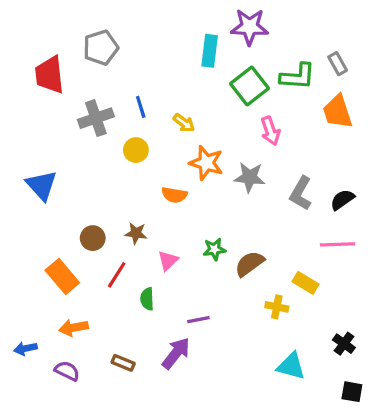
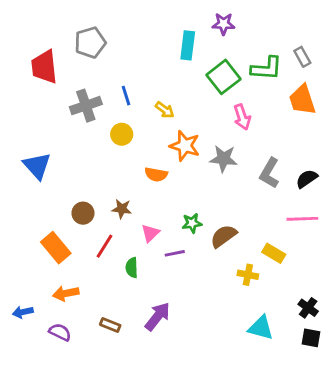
purple star: (250, 27) -> (223, 24), size x0.7
purple line: (198, 320) -> (175, 253), moved
black square: (352, 392) -> (311, 338), moved

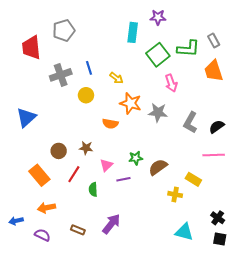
blue triangle: (37, 166) -> (26, 118), turned 30

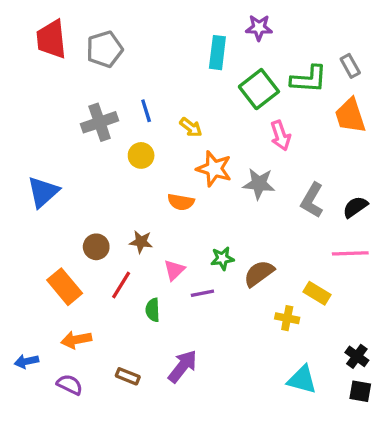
red trapezoid: (31, 48) -> (51, 39), moved

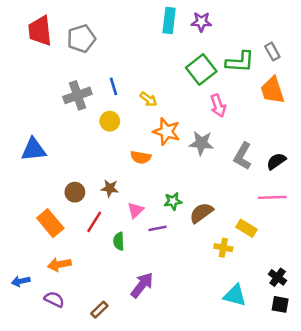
cyan rectangle: (217, 53) -> (169, 21), moved
blue triangle: (43, 192) -> (34, 150), turned 36
brown rectangle: (128, 376) -> (99, 310), moved, turned -66

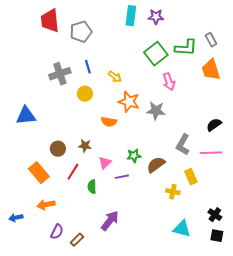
red trapezoid: (40, 31) -> (50, 21), moved
gray pentagon: (81, 39) -> (81, 32), moved
gray L-shape: (243, 156) -> (183, 145), moved
yellow rectangle: (247, 228) -> (191, 177), turned 35
purple semicircle: (54, 299) -> (57, 232), moved, turned 91

